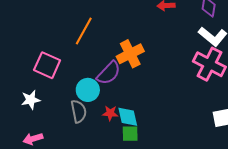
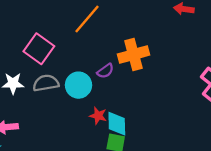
purple semicircle: (109, 73) -> (105, 71), size x0.6
gray semicircle: (79, 111) -> (46, 83), moved, turned -100

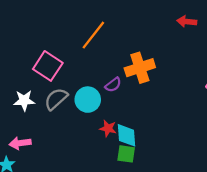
gray semicircle: (46, 83) -> (56, 99), turned -30

